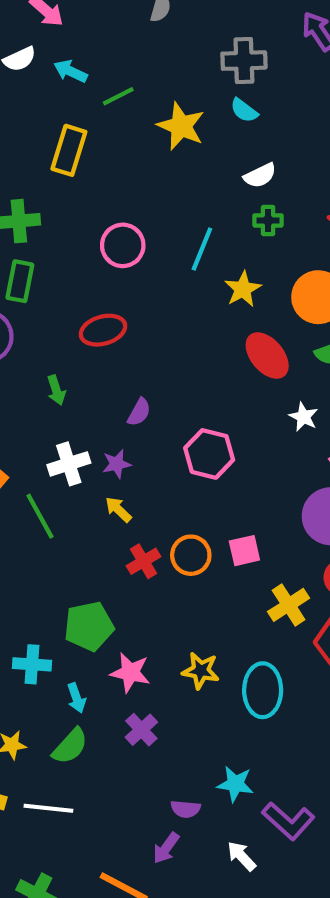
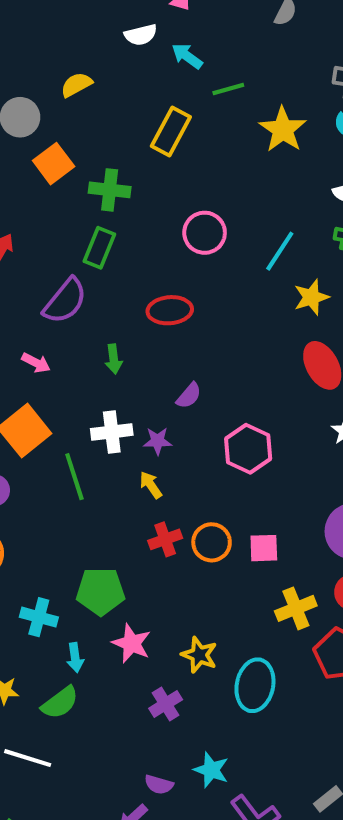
purple cross: (141, 730) -> (166, 704), moved

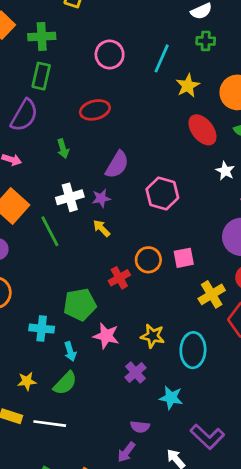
purple semicircle: (189, 396) -> (117, 165), size x1.5
red cross: (165, 539) -> (119, 278), moved
cyan star: (211, 770) -> (171, 398), moved

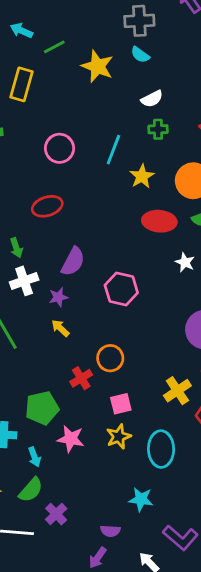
red ellipse: (202, 130) -> (159, 221), turned -44
white cross: (70, 197) -> (24, 281), moved
pink square: (184, 258) -> (121, 404), moved
yellow star: (153, 336) -> (119, 437), turned -30
purple cross: (136, 372) -> (56, 514), moved

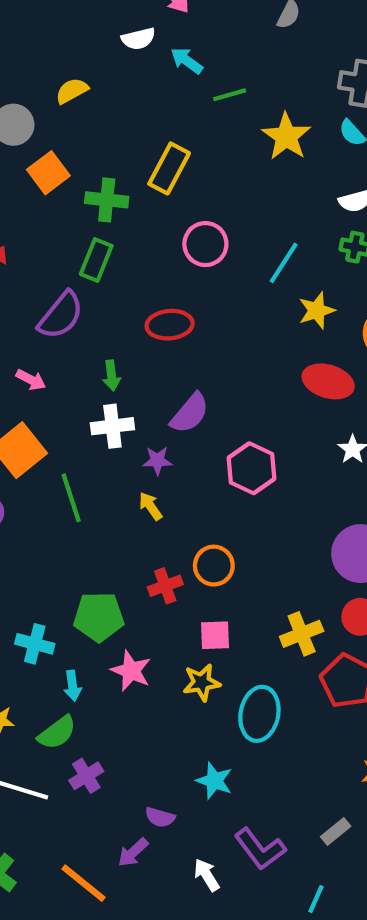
yellow rectangle: (22, 84) -> (169, 168), moved

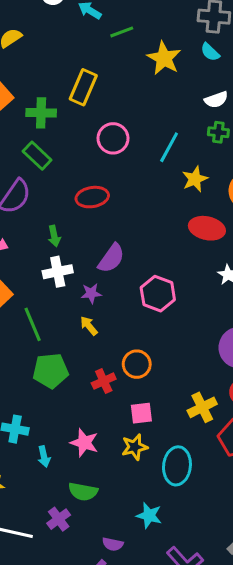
green rectangle: (96, 260) -> (37, 156), turned -64
green pentagon: (99, 617) -> (51, 371), moved
green semicircle: (57, 733) -> (83, 492), moved, turned 52

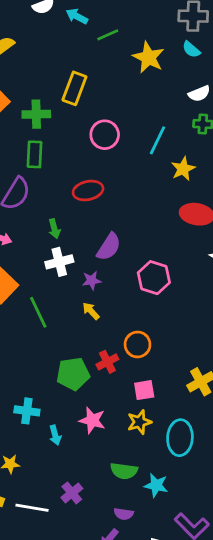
green rectangle: (37, 156) -> (34, 154), turned 52
green pentagon: (51, 371) -> (73, 374), moved
green semicircle: (83, 492) -> (124, 471), moved

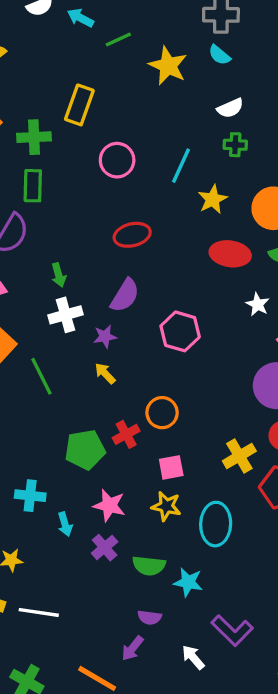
red ellipse: (88, 191) -> (132, 235), moved
yellow star: (139, 422) -> (166, 506), turned 30
purple cross: (72, 493) -> (105, 548), moved

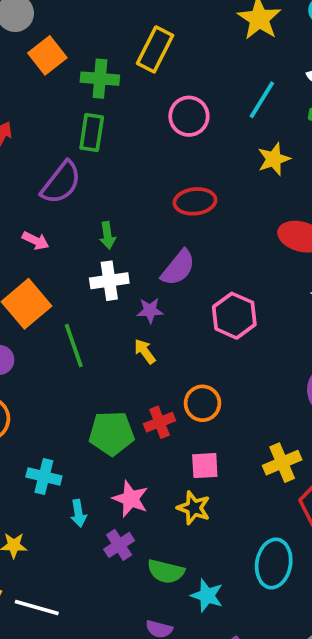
cyan line: (181, 166) -> (262, 100), moved
yellow star: (213, 199) -> (274, 159), moved
cyan ellipse: (216, 524) -> (274, 564), moved

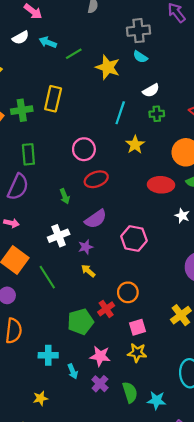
green cross: (100, 79) -> (22, 110), moved
pink circle: (189, 116) -> (84, 149), moved
green arrow: (107, 235) -> (65, 196), moved
purple semicircle: (178, 268) -> (96, 219), turned 30
green semicircle: (166, 571) -> (130, 392), turned -108

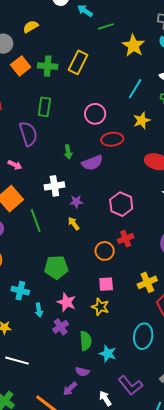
red ellipse: (96, 179) -> (112, 139), moved
purple semicircle: (18, 187) -> (28, 134), turned -55
purple semicircle: (96, 219) -> (92, 163), moved
red cross: (106, 309) -> (126, 239), moved

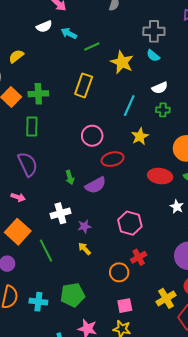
yellow rectangle: (78, 62) -> (84, 85), moved
green rectangle: (44, 107) -> (32, 127), moved
cyan cross: (20, 291) -> (38, 302), moved

